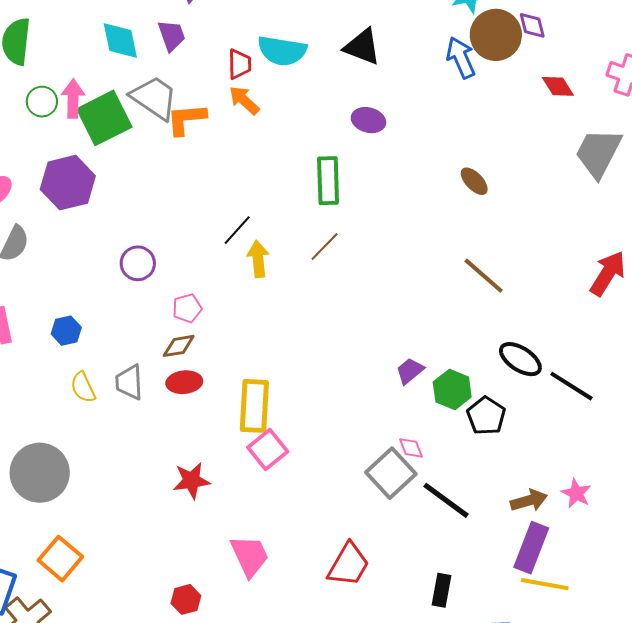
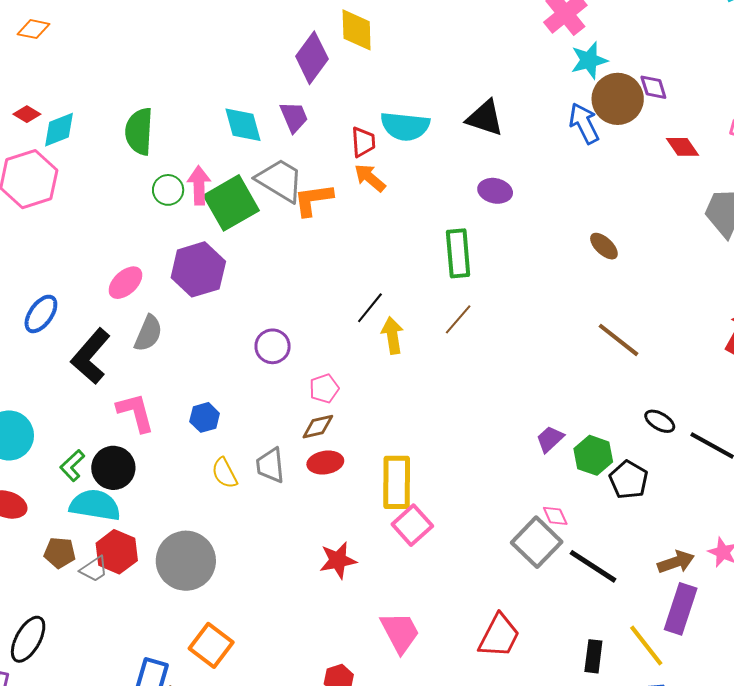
black ellipse: (520, 359) -> (660, 421), size x0.7
yellow line: (545, 584) -> (646, 645), moved, turned 45

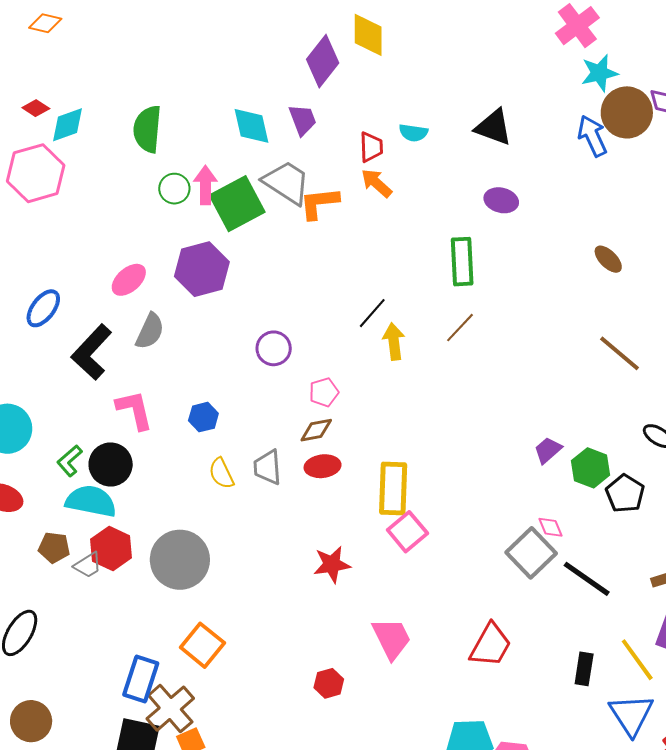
cyan semicircle: (405, 126) -> (413, 133), size x0.6

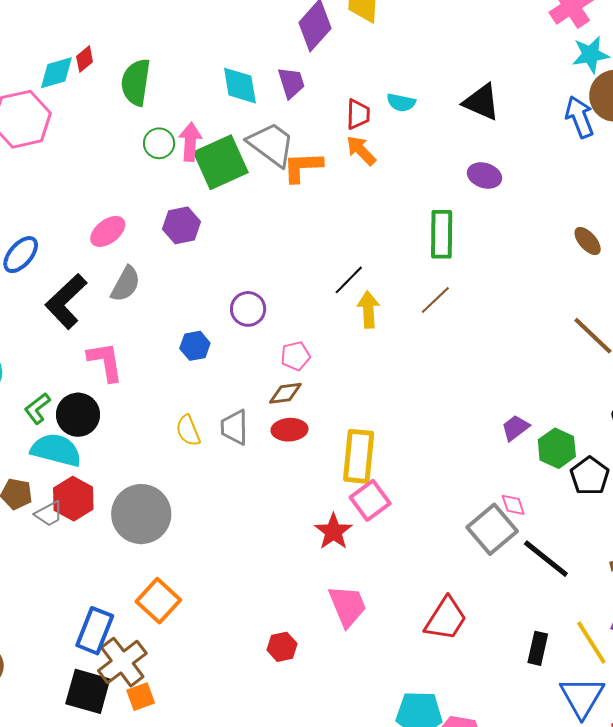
red diamond: (36, 108) -> (85, 59), moved, turned -76
purple hexagon: (202, 269) -> (182, 225), size x0.7
blue hexagon: (203, 417) -> (195, 346), moved
red star: (332, 564) -> (333, 532), moved, turned -30

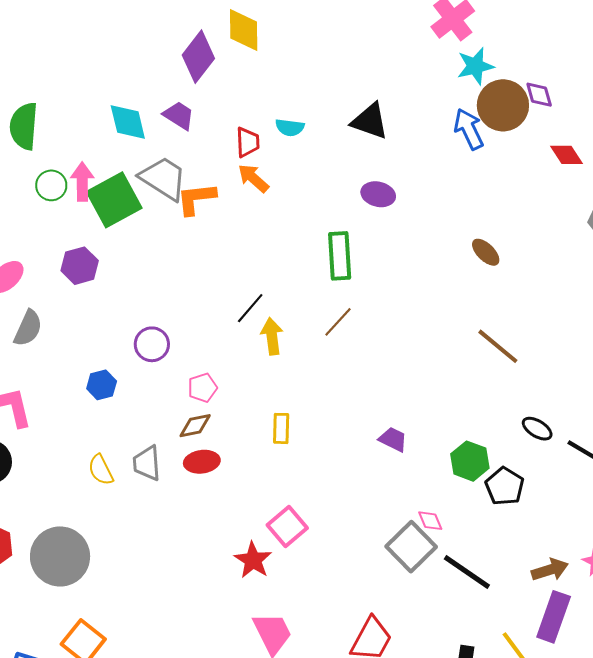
purple trapezoid: (291, 83) -> (179, 116), turned -36
purple trapezoid: (515, 428) -> (393, 439), moved, turned 68
yellow rectangle: (359, 456) -> (281, 428), moved, size x0.6

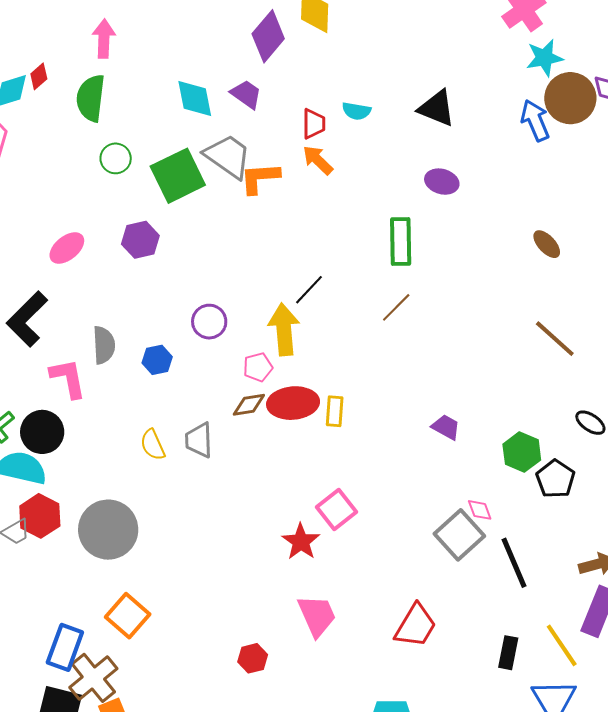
pink arrow: (82, 182) -> (104, 39), moved
gray semicircle: (28, 328) -> (104, 345), moved, turned -30
yellow arrow: (272, 336) -> (284, 329), moved, size x1.4
red ellipse: (202, 462) -> (293, 403), moved, size x1.4
black line: (467, 572) -> (514, 563), turned 30

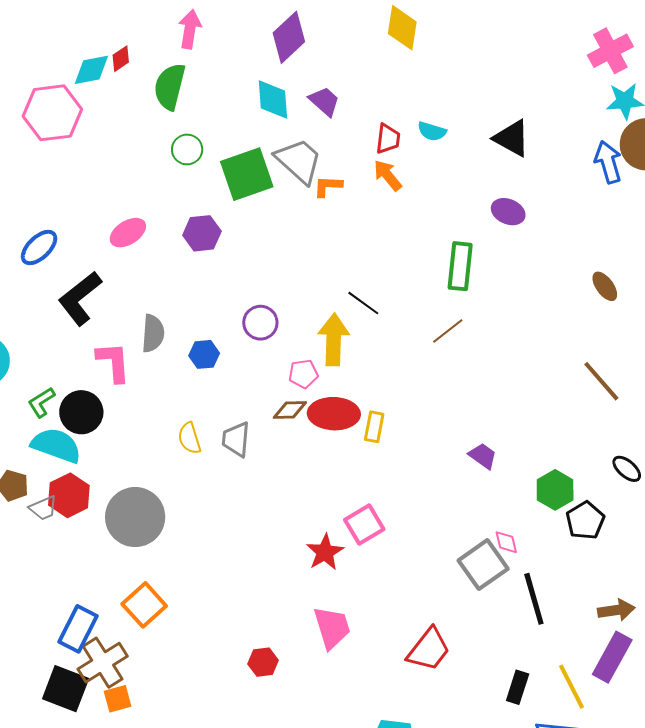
purple diamond: (268, 36) -> (289, 37), moved
orange L-shape: (260, 178) -> (328, 186), size x0.7
black line: (309, 290) -> (363, 303), turned 76

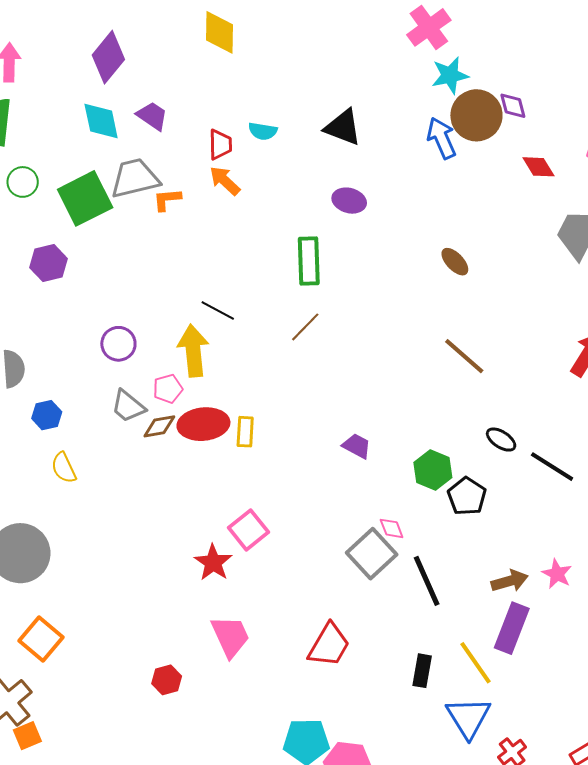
gray trapezoid: (299, 161) -> (135, 178), turned -48
blue hexagon: (204, 354) -> (47, 415), moved
gray trapezoid: (236, 439) -> (128, 406), moved, turned -48

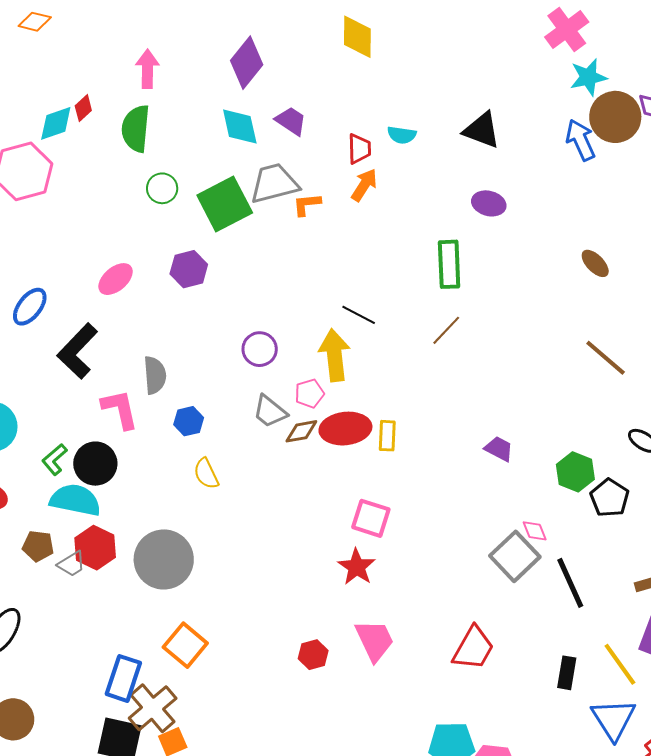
orange arrow: (225, 181) -> (364, 185), turned 80
pink square: (248, 530) -> (371, 518), moved, turned -33
red hexagon: (167, 680) -> (313, 655), moved

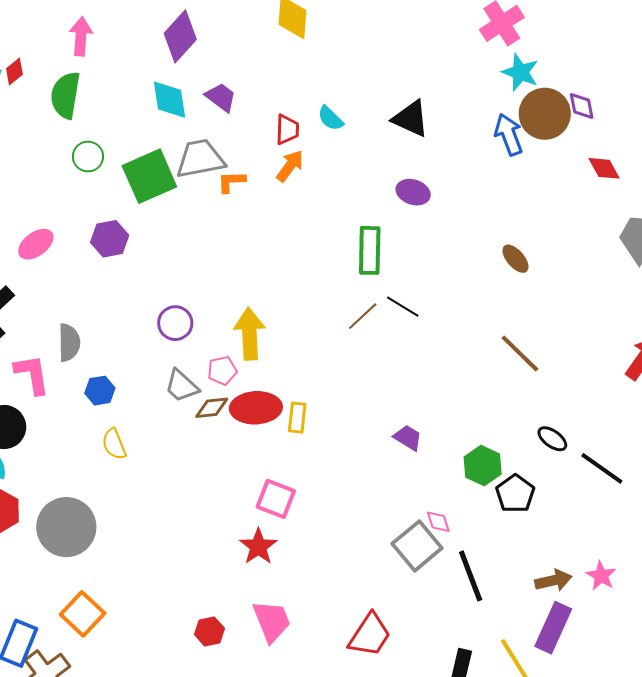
cyan star: (588, 77) -> (520, 72), turned 30
cyan semicircle: (402, 135) -> (330, 118), turned 32
black line: (359, 315) -> (403, 307), moved

